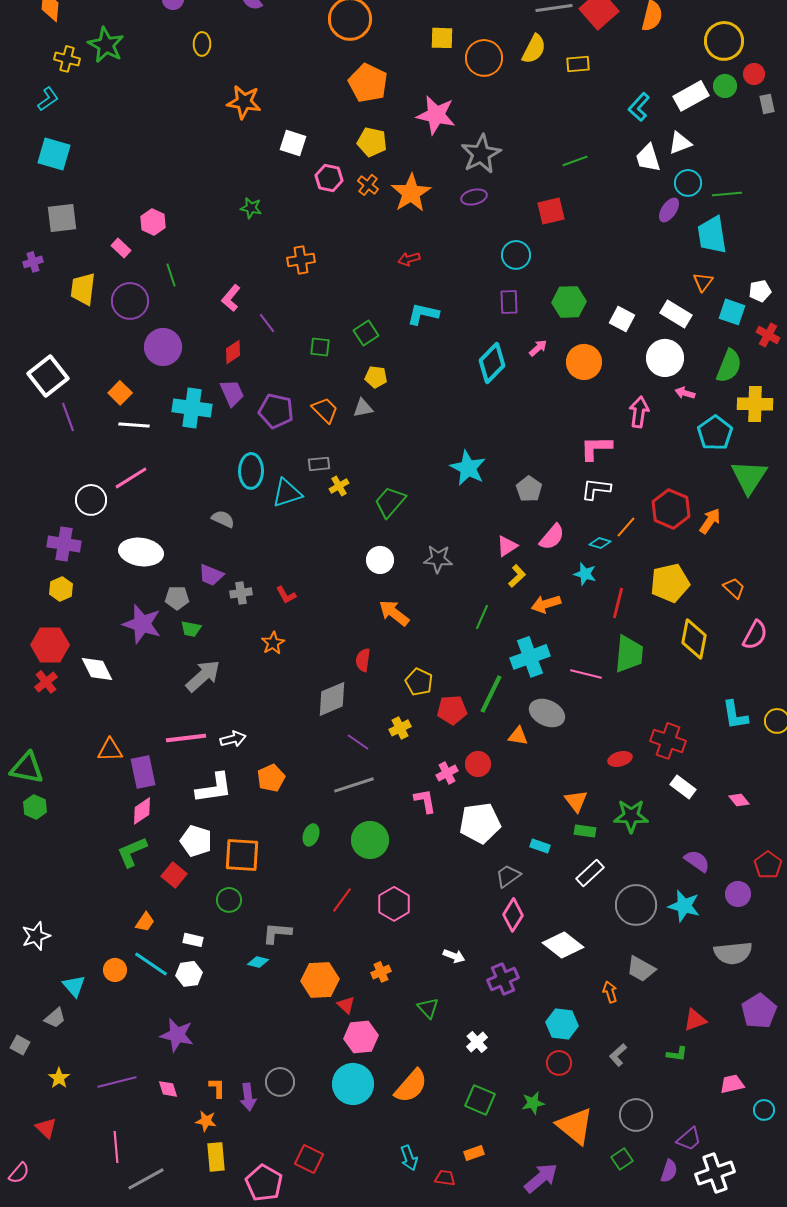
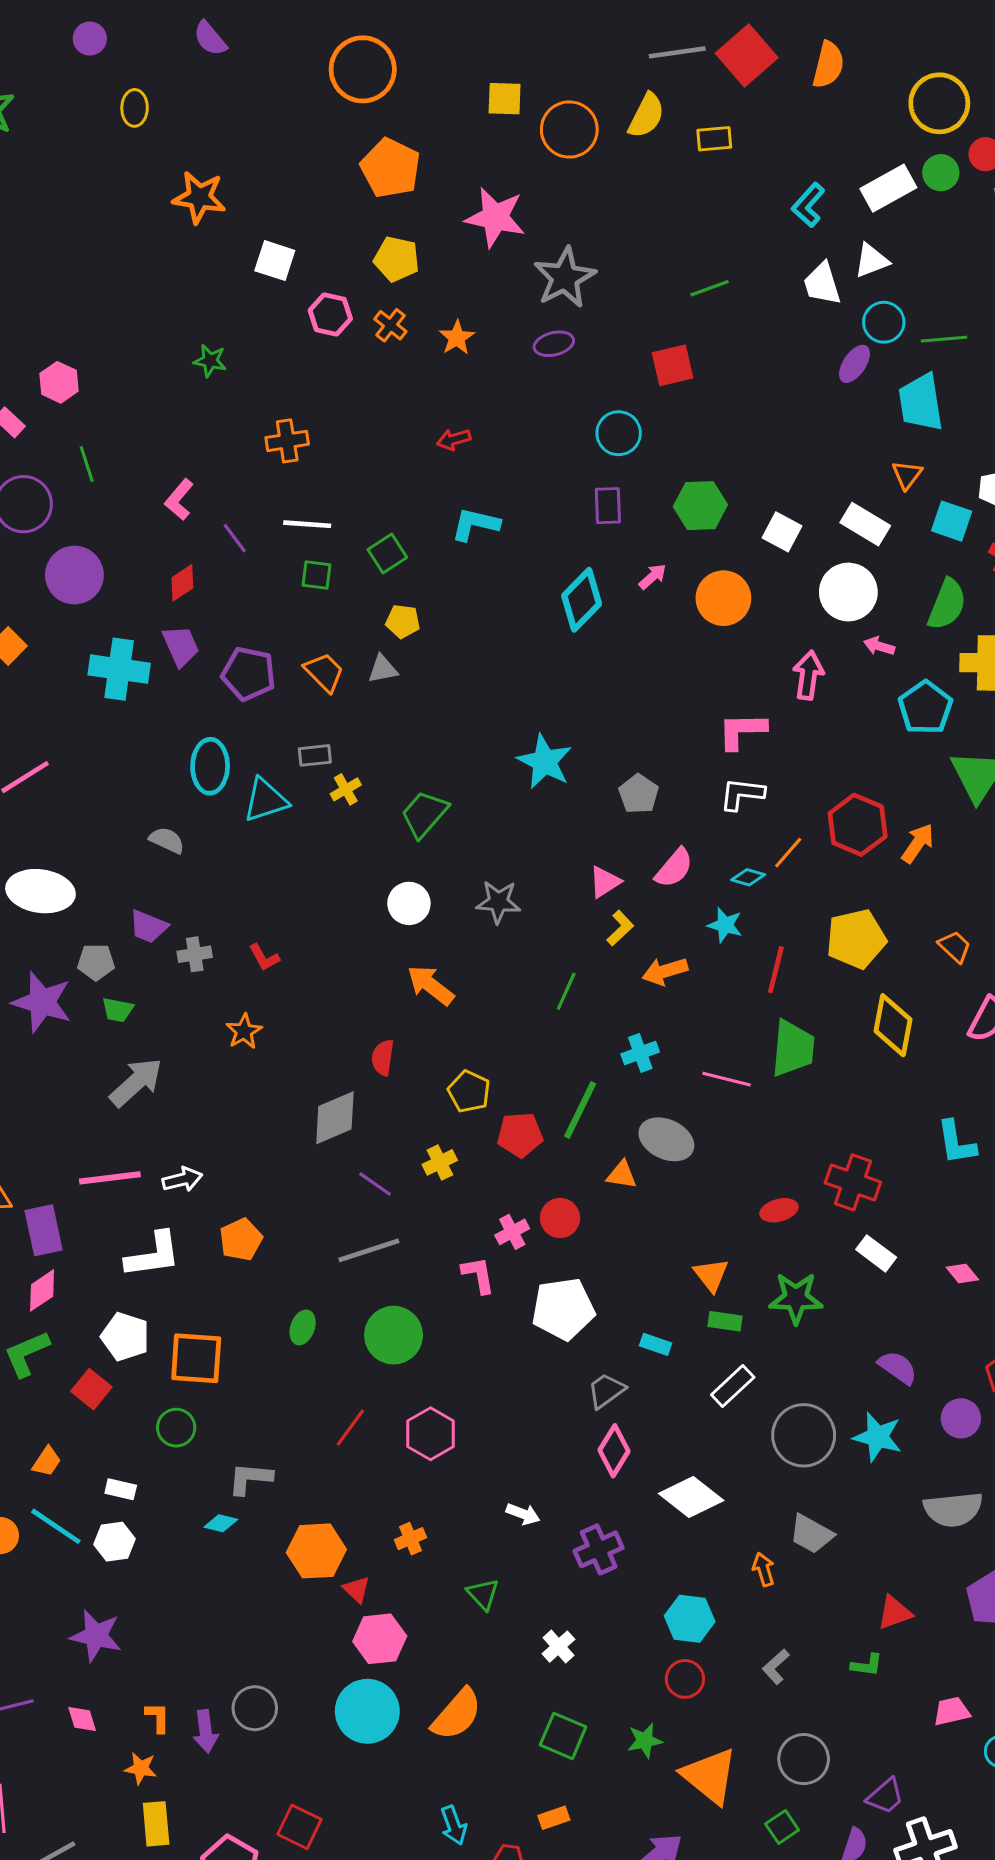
orange star: (411, 193) -> (457, 338), size x0.6
white line: (134, 425) -> (307, 524), moved
cyan cross: (530, 657) -> (640, 1053), size x0.6

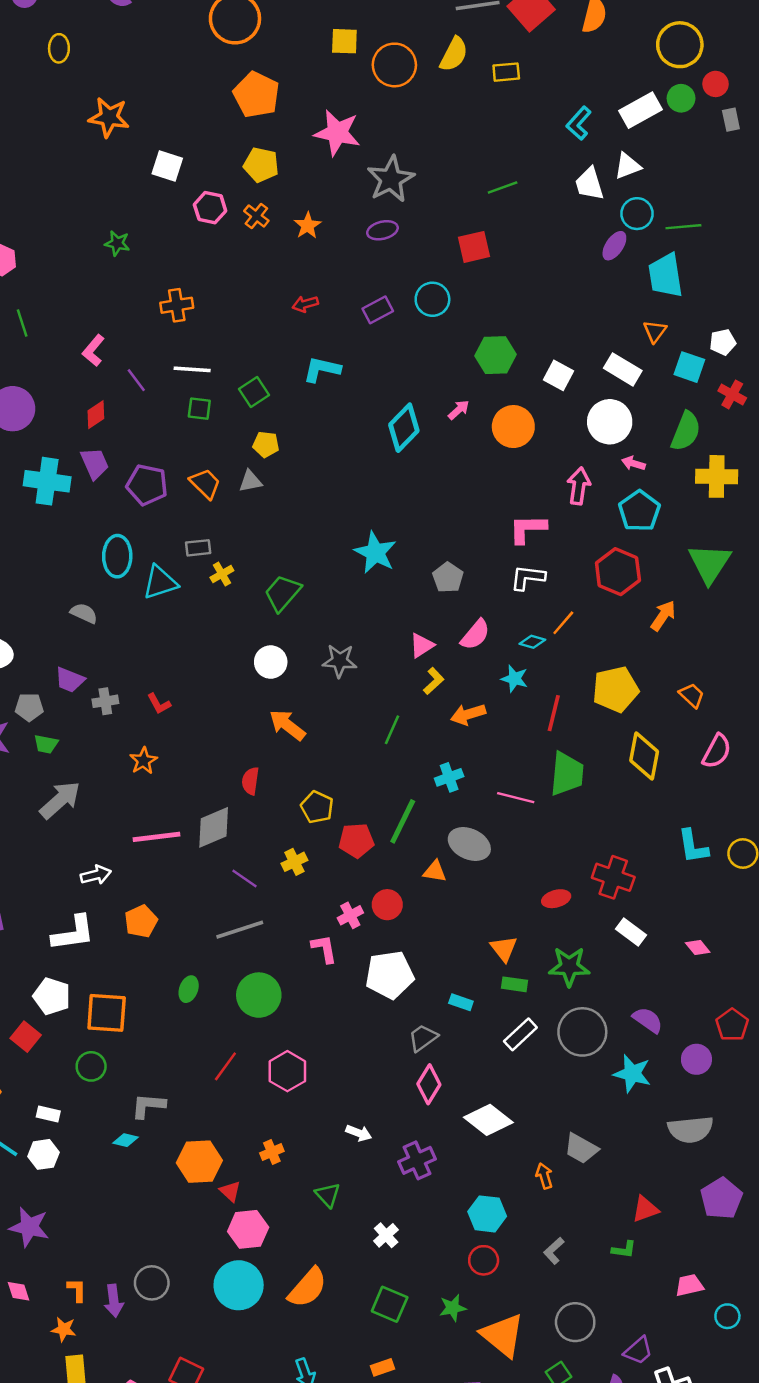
purple rectangle: (608, 506) -> (378, 310), moved, turned 64
cyan pentagon: (925, 708) -> (639, 511), moved
red hexagon: (858, 825) -> (618, 572), moved
pink line: (110, 1178) -> (156, 837), moved
gray circle: (804, 1435) -> (582, 1032), moved

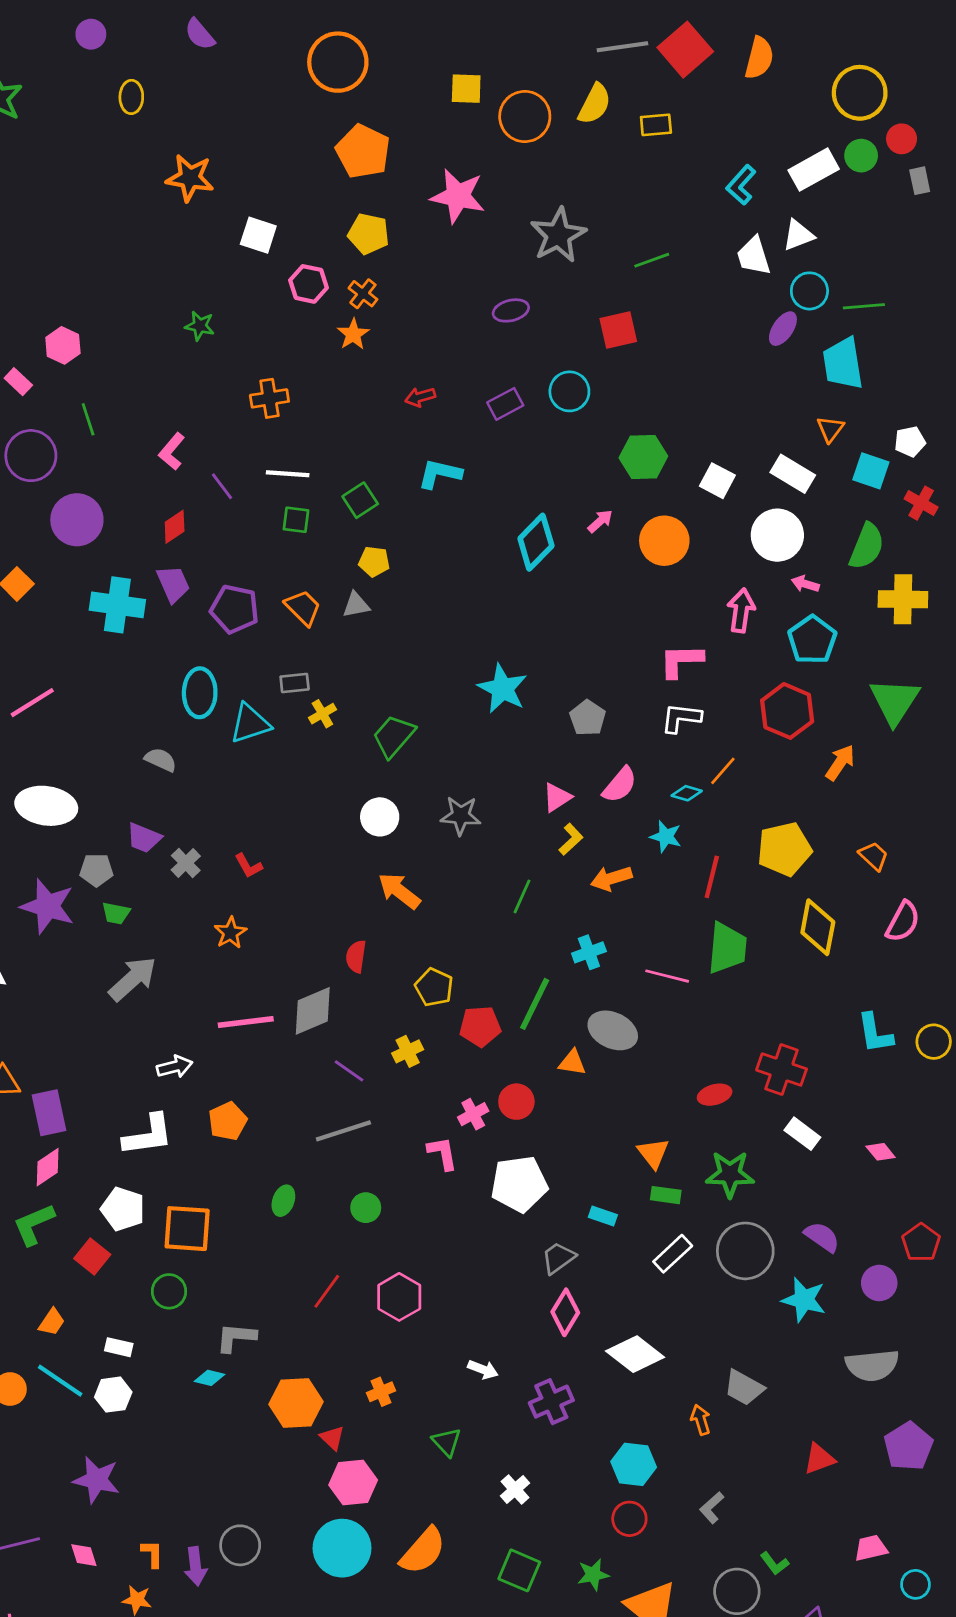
gray star: (391, 179) -> (558, 235), moved
orange star: (308, 226) -> (353, 334), moved
gray cross: (105, 701) -> (186, 863), turned -35
green circle: (259, 995) -> (366, 1208), size x0.6
green L-shape: (624, 1250) -> (775, 1563), moved, turned 45

